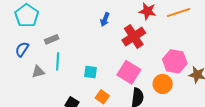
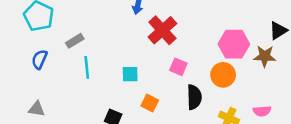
red cross: (134, 37) -> (162, 30), moved
gray triangle: (38, 72) -> (37, 109), moved, turned 32
pink square: (129, 72) -> (178, 67), size x0.6

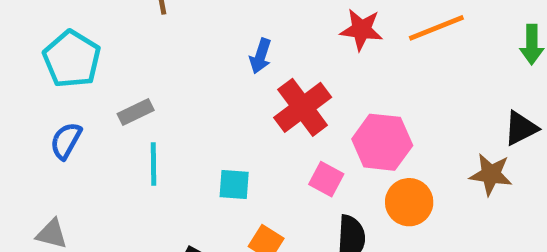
pink hexagon: (234, 44) -> (382, 142), moved

